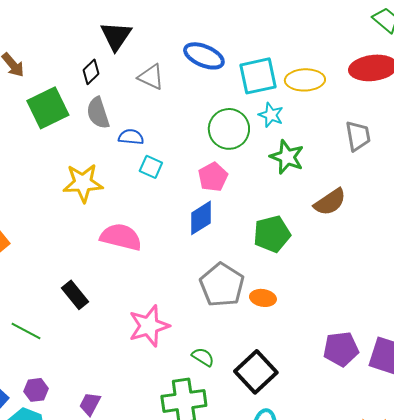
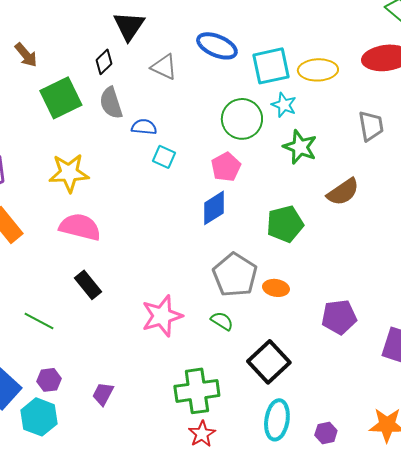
yellow star: (83, 183) -> (69, 173), moved
pink semicircle: (121, 237) -> (80, 227), moved
purple pentagon: (341, 349) -> (339, 317), moved
green semicircle: (203, 357) -> (222, 321), moved

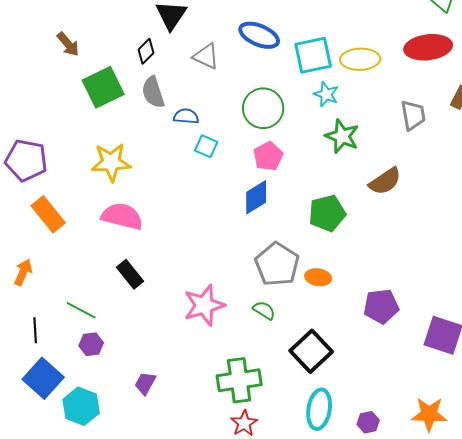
green circle: (242, 119) -> (263, 108), moved
purple hexagon: (49, 380) -> (91, 344), moved

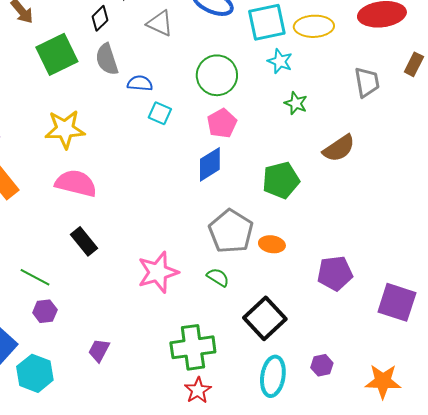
green star: (342, 136) -> (296, 103), size x0.7
purple hexagon: (368, 422) -> (322, 365), moved

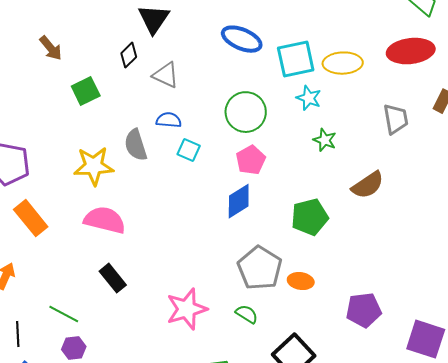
gray triangle: (160, 23) -> (166, 75), moved
green square: (57, 54) -> (86, 91), size x0.7
gray semicircle: (107, 59) -> (136, 145), moved

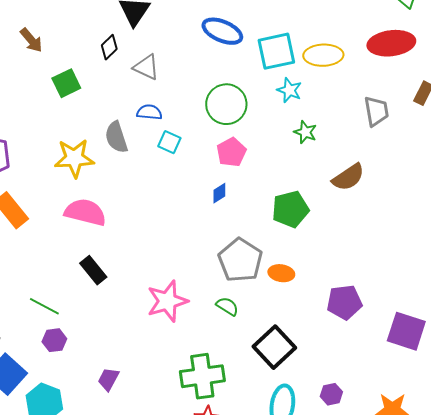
blue diamond: (239, 201) -> (219, 193), size x0.6

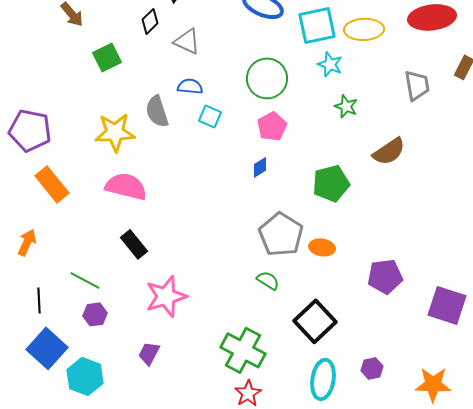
pink star: (167, 301) -> (166, 296), moved
green cross: (202, 376) -> (243, 350), turned 36

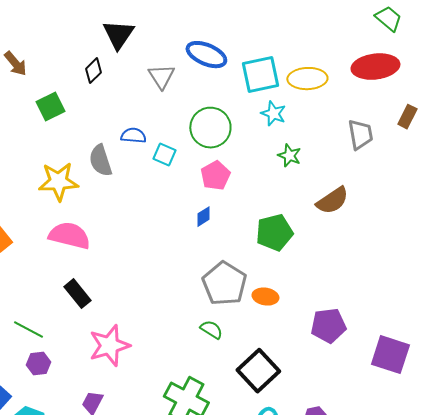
gray triangle: (187, 41) -> (161, 77), moved, turned 32
cyan square: (210, 116) -> (164, 155), moved

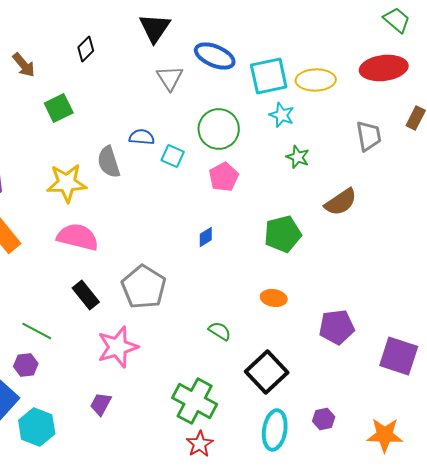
black triangle: (118, 35) -> (155, 28), moved
black diamond: (93, 71) -> (86, 49), moved
blue diamond: (203, 217) -> (206, 237), moved
gray pentagon: (224, 284) -> (144, 287), moved
purple hexagon: (38, 364) -> (26, 365), moved

